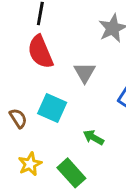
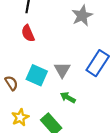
red semicircle: (40, 52) -> (28, 33), size x0.7
gray triangle: (85, 73) -> (62, 70), moved

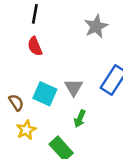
green arrow: (68, 97) -> (80, 119), turned -96
yellow star: (20, 117) -> (26, 130), moved

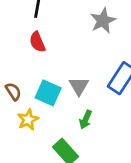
brown semicircle: (16, 102) -> (13, 91), moved
yellow star: (26, 130) -> (28, 120), moved

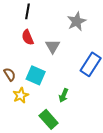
gray triangle: (79, 86) -> (53, 46), moved

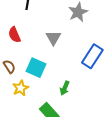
red semicircle: (28, 37) -> (14, 35), moved

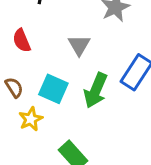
green arrow: (65, 88) -> (96, 90), moved, size x1.6

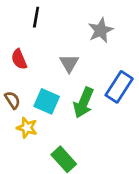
yellow star: (31, 119) -> (27, 128), turned -30

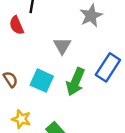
red semicircle: (19, 59) -> (16, 25), moved
yellow star: (27, 128) -> (21, 119), moved

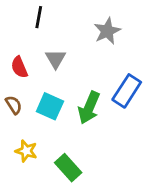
red semicircle: (16, 25) -> (19, 67), moved
gray triangle: (62, 46) -> (56, 59), moved

